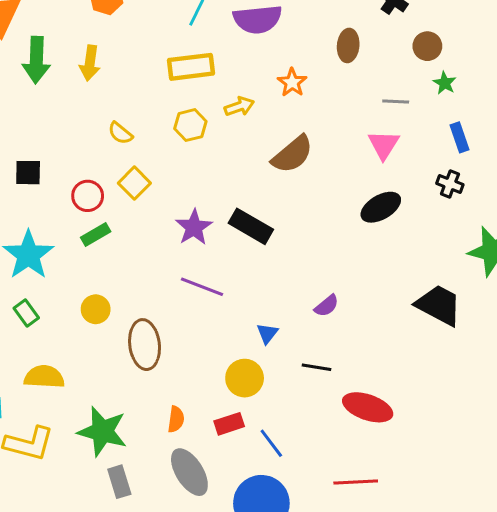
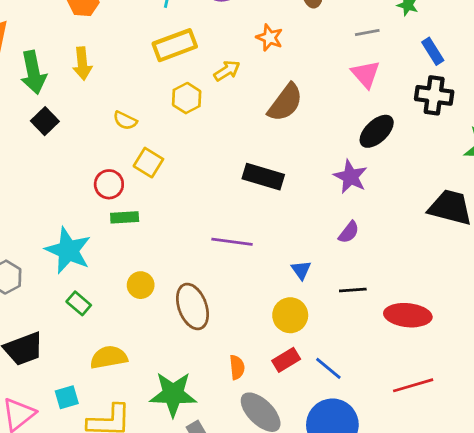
black square: (28, 173) -> (45, 121), moved, turned -32
black cross: (450, 184) -> (434, 95), size x1.5
purple star: (194, 227) -> (350, 177), moved
green rectangle: (96, 234) -> (125, 217), turned 40

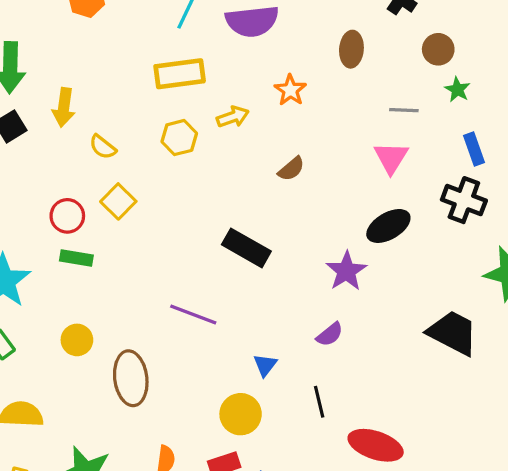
yellow arrow: (82, 64) -> (64, 107), moved
brown semicircle: (285, 103) -> (291, 169), size x0.6
black line: (353, 290) -> (319, 402), turned 68

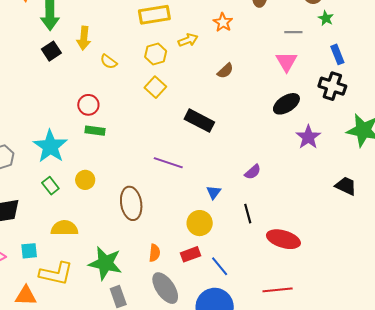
yellow square: (118, 201) -> (155, 87), moved
purple star: (346, 271) -> (308, 137), moved
black trapezoid: (453, 333) -> (346, 186), moved, size x0.7
yellow circle: (77, 340) -> (85, 180), moved

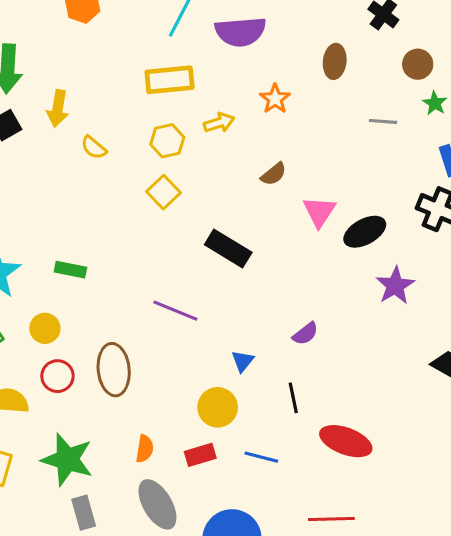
pink triangle: (286, 62) -> (319, 212), moved
red circle: (88, 105) -> (57, 376), moved
green rectangle: (95, 131) -> (70, 270), moved
blue line: (220, 266) -> (261, 457), moved, turned -40

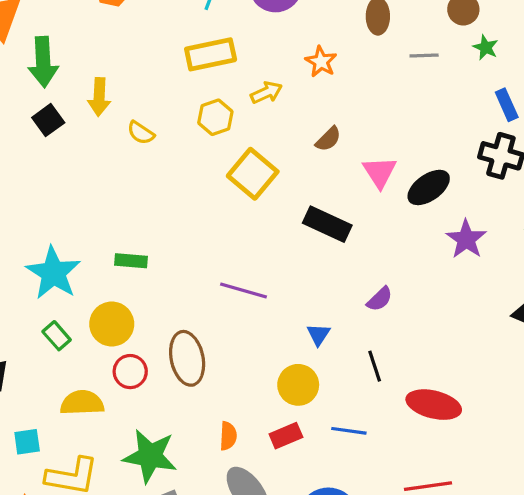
gray line: (383, 121) -> (424, 56), moved
yellow square: (164, 192) -> (253, 174), moved, size x1.4
black rectangle: (228, 248) -> (327, 224), moved
yellow circle: (45, 328) -> (112, 324), size x1.4

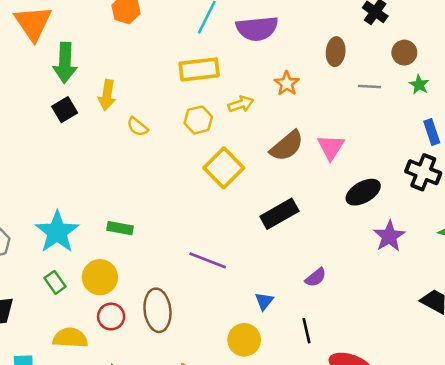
brown semicircle: (328, 139) -> (287, 146), size x1.6
pink triangle: (380, 172) -> (331, 147), moved
black rectangle: (327, 224) -> (279, 214), turned -60

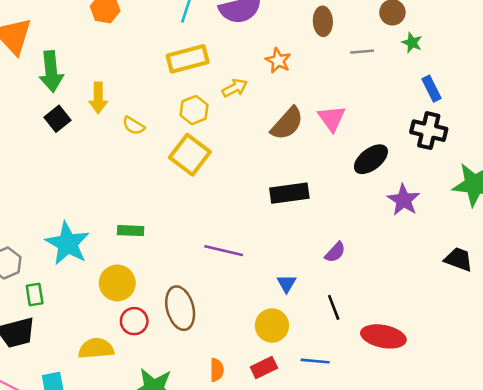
yellow square: (224, 168) -> (190, 155), moved
black rectangle: (279, 214) -> (289, 193), turned 30
green rectangle: (55, 282) -> (35, 295), moved, turned 35

